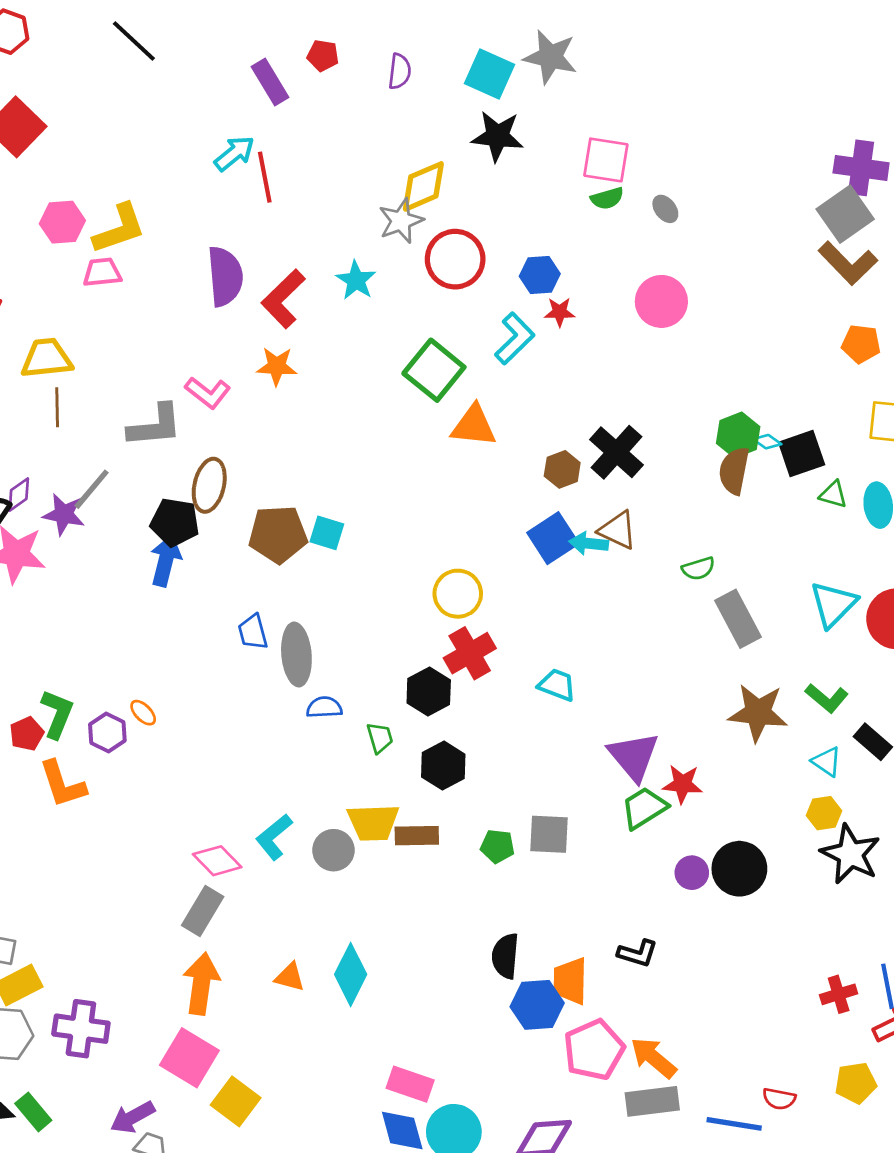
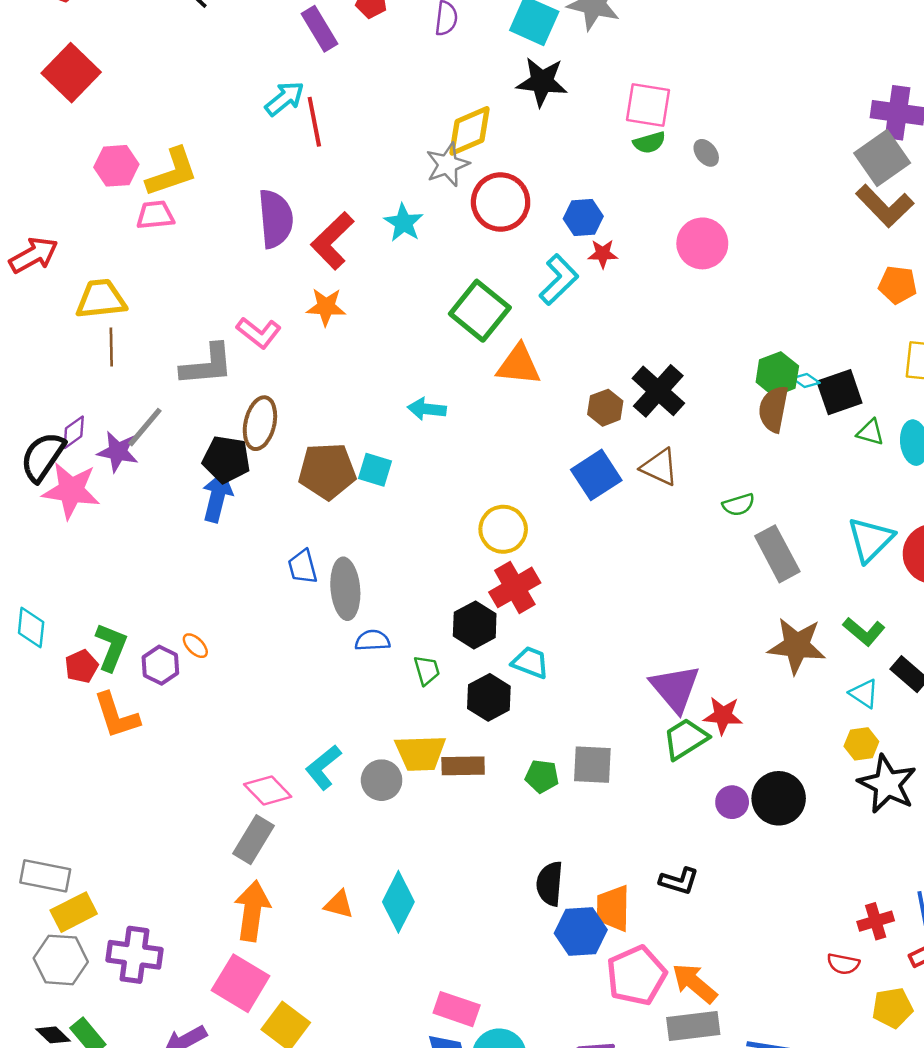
cyan arrow: (589, 543) -> (427, 409), moved
cyan trapezoid: (557, 685) -> (530, 662), moved
red semicircle: (779, 1099) -> (843, 964), moved

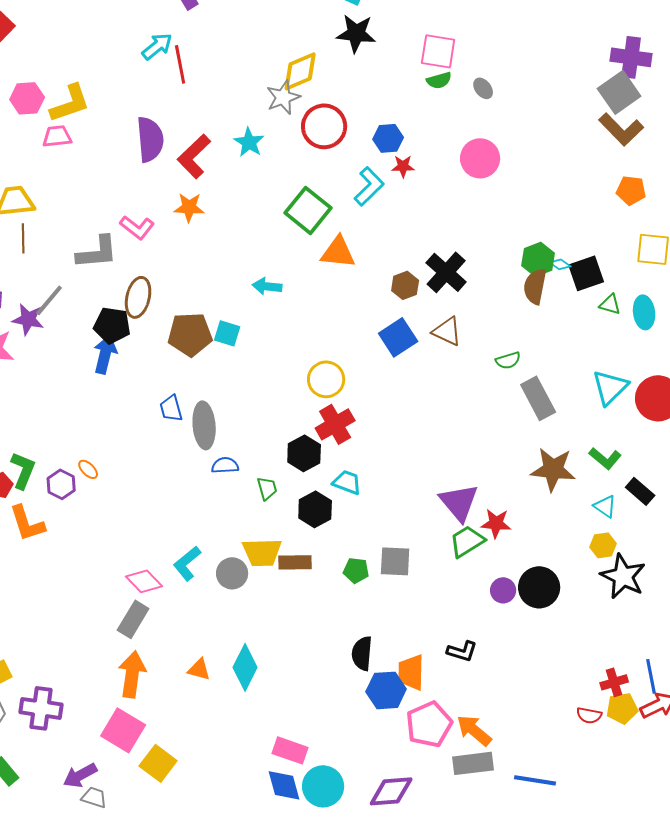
yellow pentagon: (892, 1008) -> (622, 708), moved

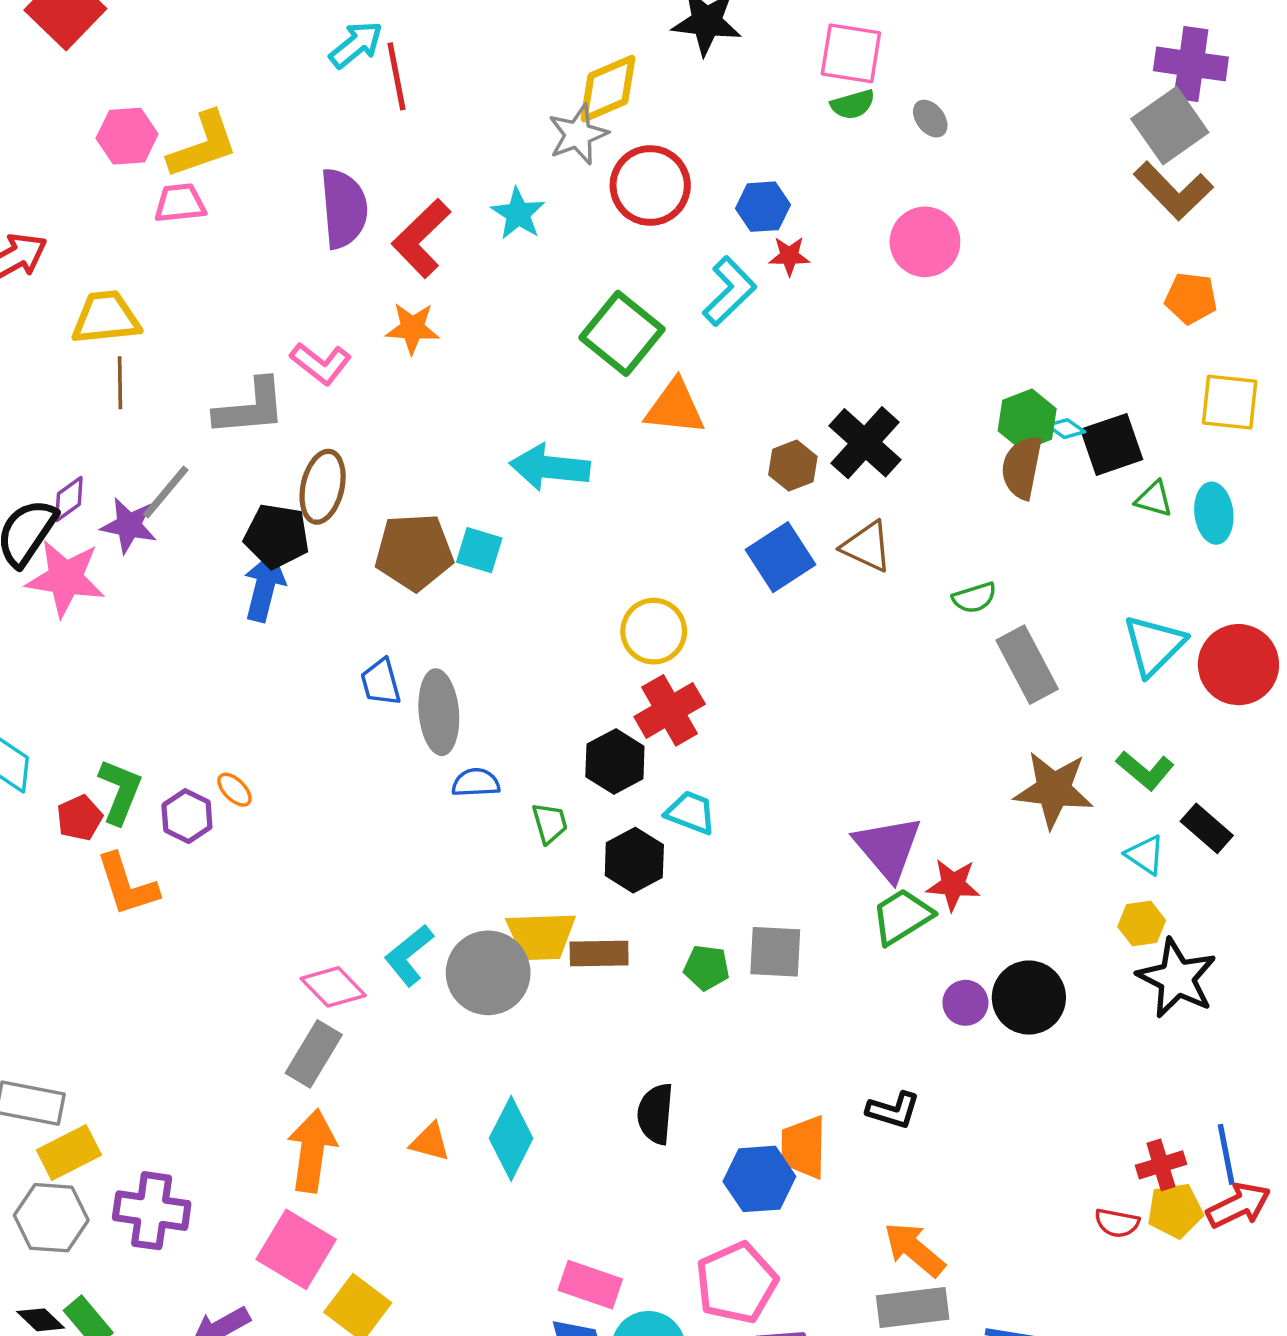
cyan arrow: (267, 286) -> (550, 467), size x1.5
gray circle: (232, 573) -> (488, 973), size x1.5
black semicircle: (362, 653) -> (655, 1114), moved
pink pentagon: (429, 724) -> (736, 1283), moved

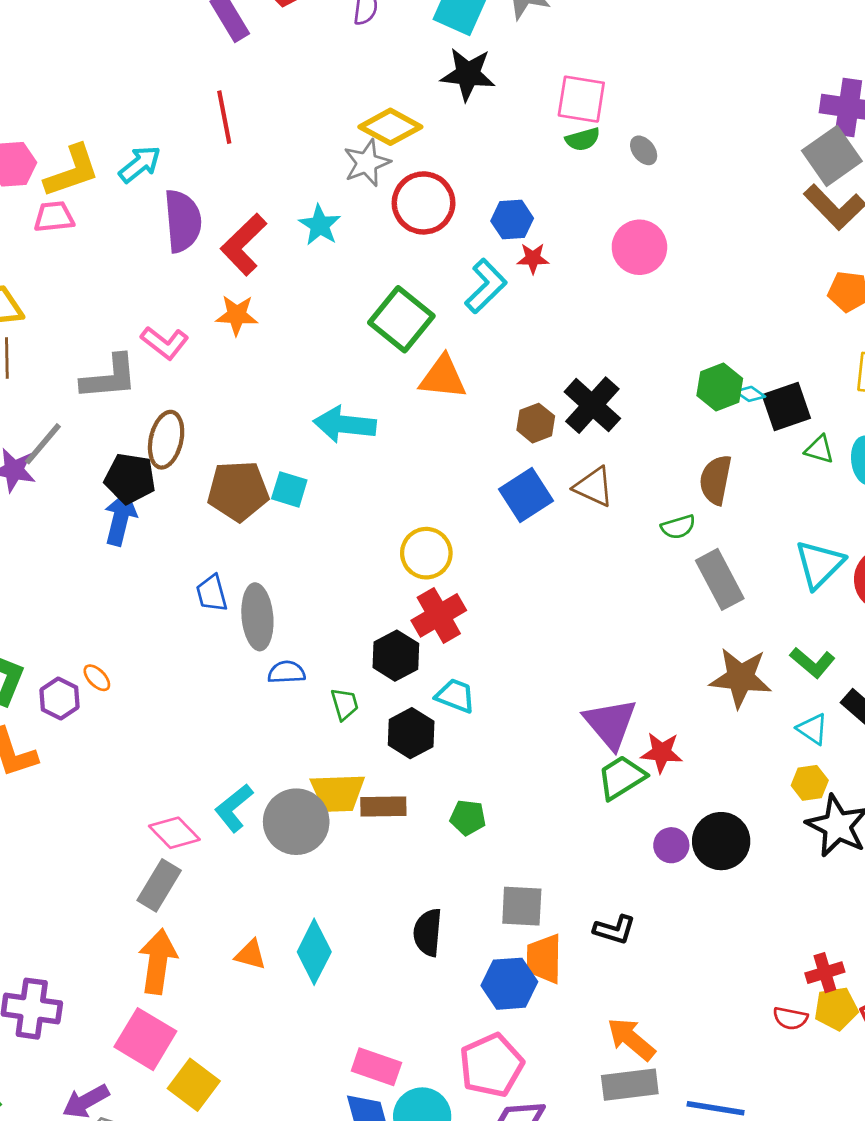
cyan arrow: (356, 45) -> (140, 164), moved
yellow diamond: (608, 89) -> (390, 127), turned 52
brown semicircle: (1022, 467) -> (716, 480), moved
gray square: (775, 952) -> (522, 906), moved

